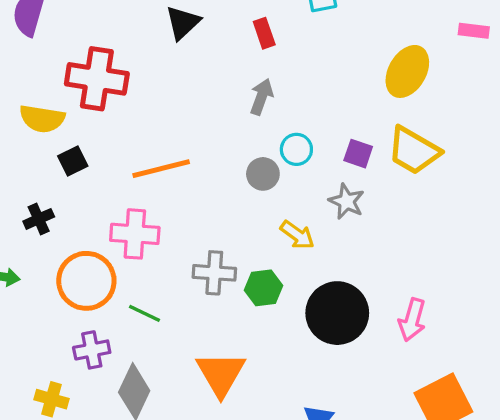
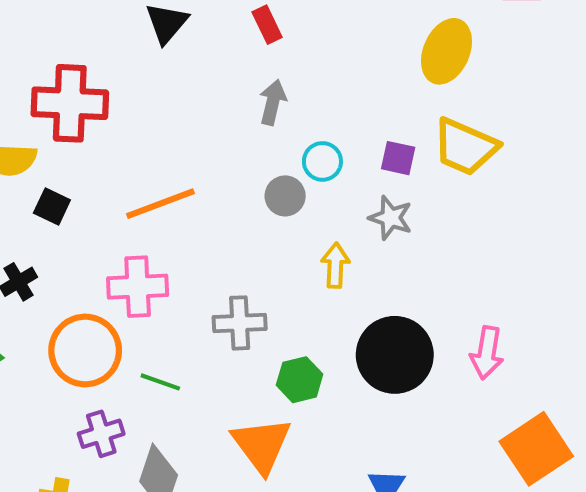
black square: (73, 161) -> (52, 207), turned -32
yellow arrow: (297, 235) -> (335, 265), turned -117
green hexagon: (264, 288) -> (300, 380), moved

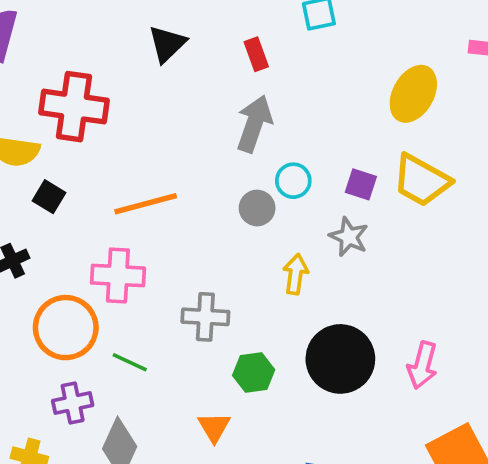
gray arrow: (273, 102) -> (254, 124), size x1.4
orange triangle: (262, 445) -> (214, 427), size x0.6

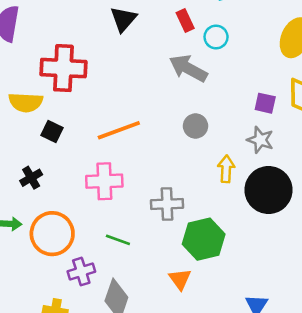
gray arrow: (254, 124) -> (188, 68), turned -75
cyan circle: (293, 181) -> (216, 37), moved
orange circle: (66, 328) -> (52, 234), moved
black circle: (340, 359) -> (269, 190), moved
green hexagon: (254, 373) -> (204, 239), size x1.5

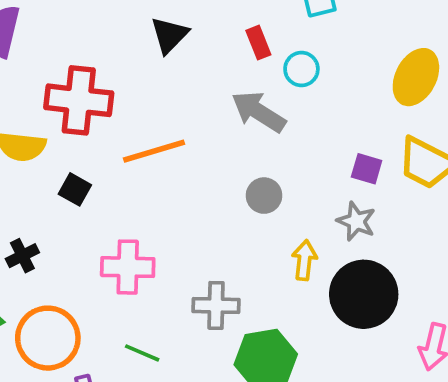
orange line: (119, 130) -> (154, 151), moved
black square: (52, 132) -> (75, 189), moved

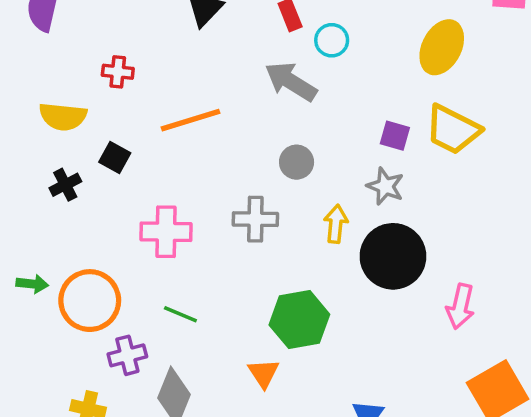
red cross: (79, 100) -> (118, 72), size x0.5
black cross: (22, 256) -> (65, 185), moved
gray cross: (216, 305) -> (255, 219), moved

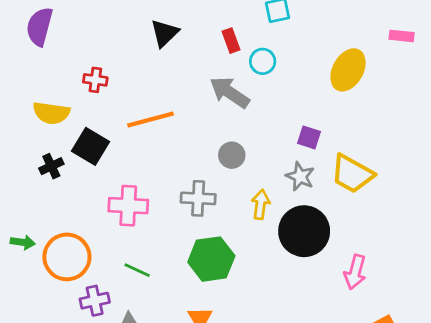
yellow trapezoid: (453, 130) -> (352, 174), moved
black square: (115, 158) -> (90, 146), size x1.5
green hexagon: (299, 320) -> (211, 259), moved

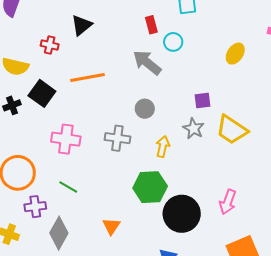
black triangle: (165, 33) -> (82, 25), moved
yellow ellipse: (348, 70) -> (235, 54), size x0.7
purple square: (309, 137) -> (202, 101), turned -30
black circle: (304, 231) -> (182, 214), moved
green hexagon: (211, 259) -> (150, 187), moved

